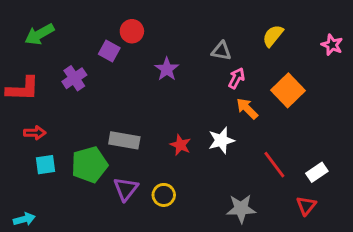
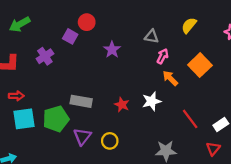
cyan square: (45, 165) -> (24, 119), size x1.5

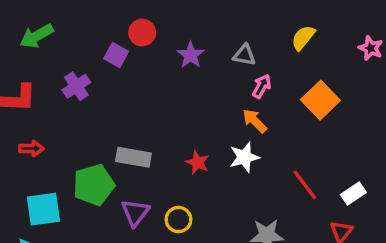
purple star: (112, 50) -> (191, 55), moved
orange arrow: (170, 78) -> (255, 121), moved
cyan square: (24, 119) -> (43, 209), moved

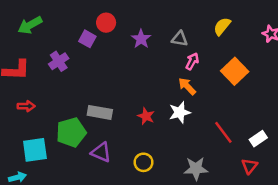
purple triangle: (135, 213) -> (101, 152), turned -45
yellow circle: (178, 220) -> (143, 162), moved

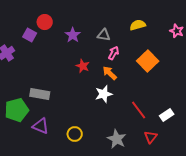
yellow semicircle: (222, 26) -> (138, 25), turned 35
red star: (146, 116) -> (83, 66), moved
red triangle: (250, 166) -> (151, 137), moved
gray star: (196, 169) -> (117, 139), turned 30

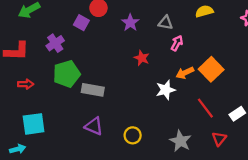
orange square: (148, 61) -> (211, 69), moved
orange arrow: (110, 73) -> (185, 73), moved, turned -70
green pentagon: (17, 110) -> (67, 74), moved

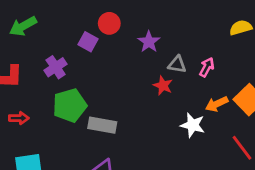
gray triangle: (166, 23) -> (177, 64), moved
white star: (166, 90) -> (193, 125), turned 30

